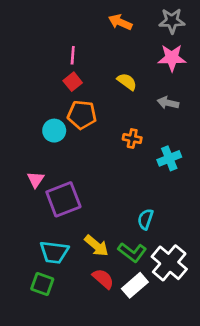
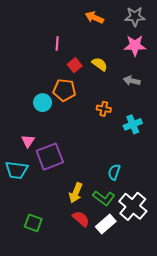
red square: (73, 82) -> (75, 65), moved
yellow arrow: (96, 246) -> (76, 193), turned 72
cyan trapezoid: (54, 252) -> (17, 170), moved

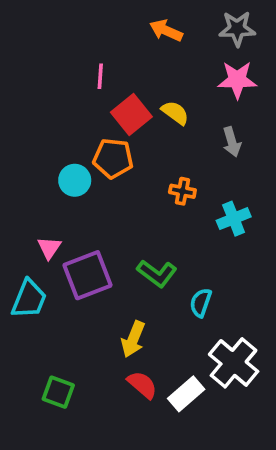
red square: (75, 65) -> (131, 115), size x1.5
gray arrow: (132, 81) -> (232, 142), turned -119
cyan trapezoid: (17, 170) -> (29, 299), turned -75
green L-shape: (104, 198) -> (157, 273), moved

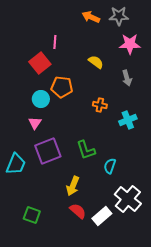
gray star: (237, 29) -> (119, 16), moved
red square: (131, 115) -> (40, 63), moved
pink triangle: (49, 248) -> (35, 123), moved
green L-shape: (157, 273) -> (86, 150), turned 35

